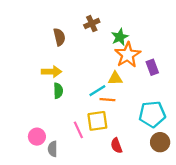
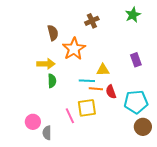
brown cross: (92, 24) -> (92, 21), moved
green star: (120, 37) -> (133, 15), moved
orange star: (128, 55) -> (74, 49), moved
cyan line: (97, 91) -> (87, 81), turned 35
red semicircle: (116, 146) -> (111, 92), moved

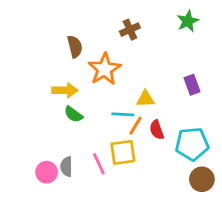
green semicircle: (52, 81) -> (73, 114), turned 128
orange line: (96, 89) -> (136, 126), turned -64
gray semicircle: (47, 133) -> (66, 167), moved

